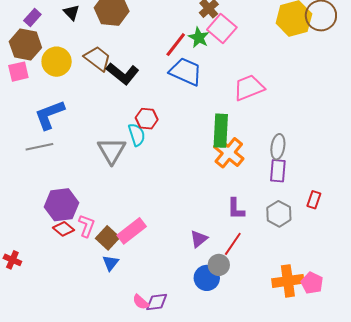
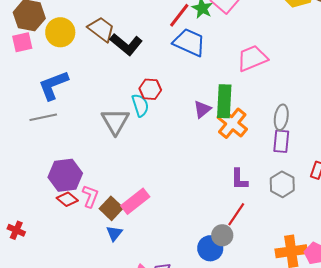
purple triangle: (199, 239) -> (202, 109), moved

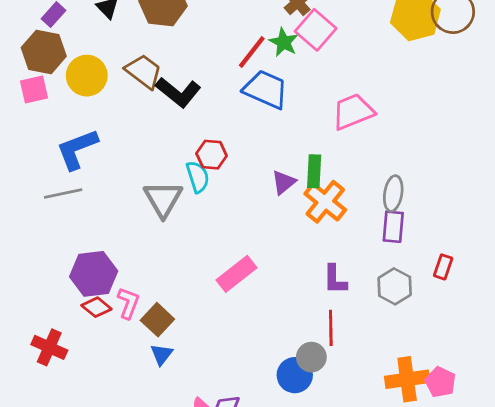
green rectangle: (224, 101) -> (314, 171), size x0.7
pink rectangle: (135, 201) -> (237, 274), moved
red line: (236, 214) -> (331, 328), turned -35
red cross: (16, 230) -> (49, 347), moved, size x1.4

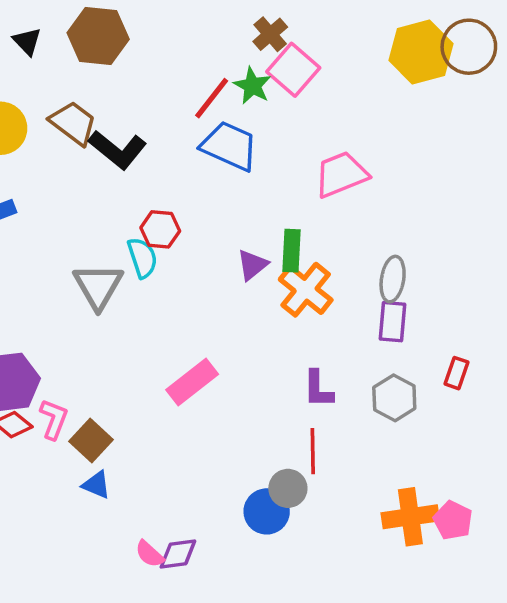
blue triangle: (162, 354) -> (96, 485), turned -45

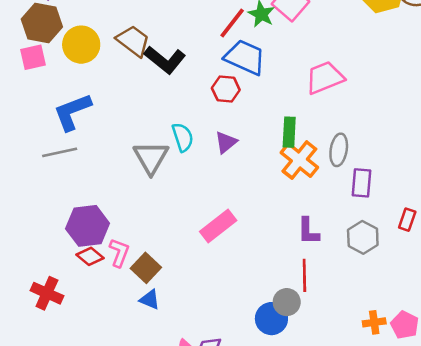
red hexagon: (160, 229) -> (226, 89), moved
purple triangle: (252, 265) -> (226, 142), moved
gray ellipse: (393, 279) -> (339, 150), moved
orange cross: (410, 517) -> (374, 322), size x0.6

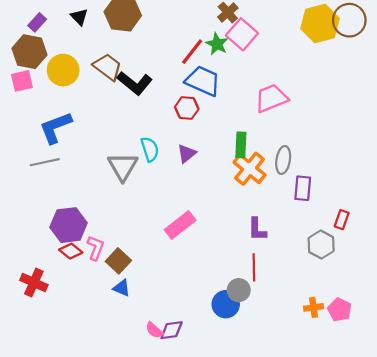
gray hexagon: (363, 237) -> (321, 245), moved

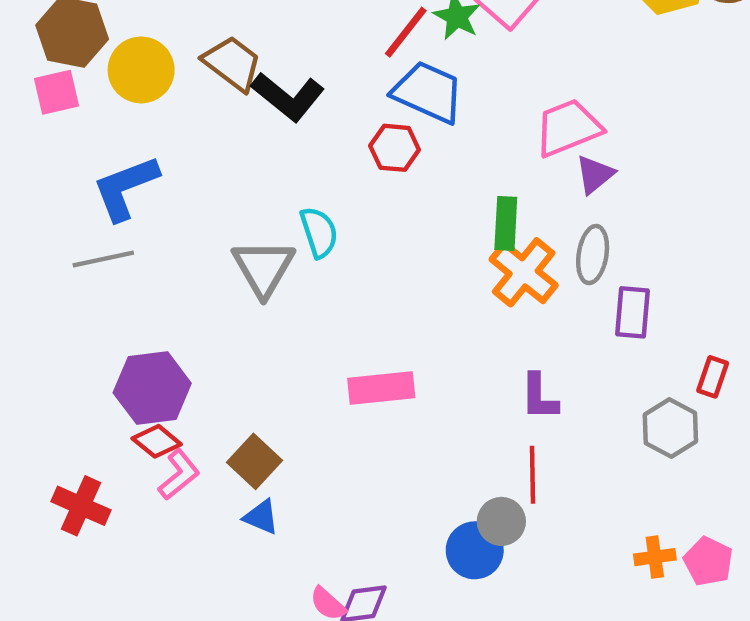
purple triangle: (187, 154) -> (595, 174), moved
pink rectangle: (180, 225) -> (381, 388), turned 32
pink L-shape: (96, 248) -> (179, 475), moved, turned 30

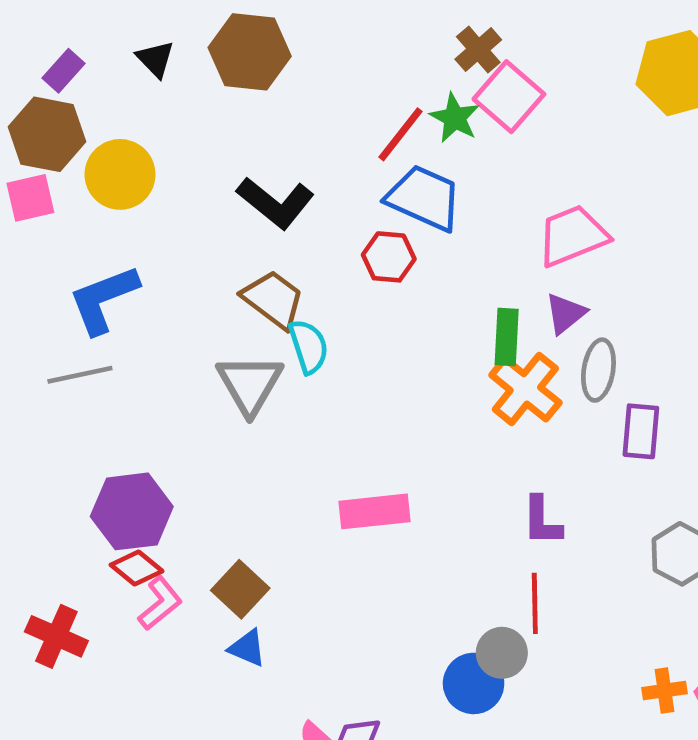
brown trapezoid: (232, 63) -> (273, 299), moved
purple triangle: (595, 174) -> (565, 313), moved

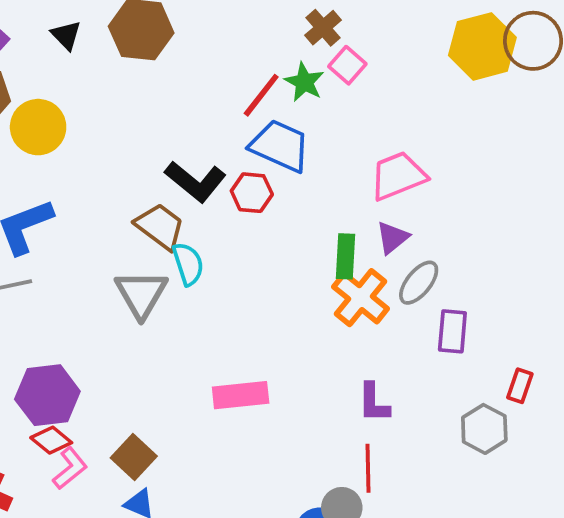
pink square: (509, 97) -> (347, 65), size x0.7
black L-shape: (276, 203) -> (196, 181), moved
gray ellipse: (598, 370) -> (419, 283), turned 30

